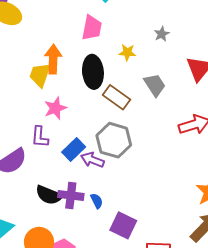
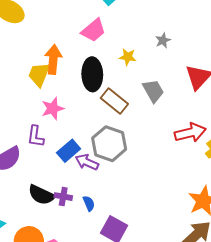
pink trapezoid: (92, 28) -> (93, 30), turned 36
purple cross: (71, 195) -> (63, 197), size x0.7

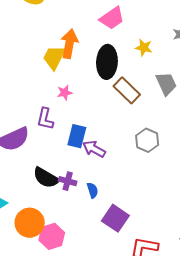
pink star: (53, 109) -> (65, 93), size x0.7
gray hexagon: (109, 144) -> (147, 140), moved, size x0.7
blue rectangle: (69, 151) -> (77, 136), turned -40

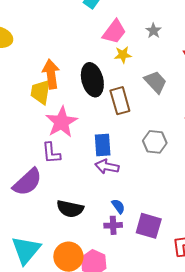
pink trapezoid: (112, 18) -> (114, 32), moved
brown rectangle: (127, 90) -> (120, 101), turned 48
pink star: (65, 93) -> (62, 122), size x2.0
blue rectangle: (77, 136) -> (103, 145), moved
purple cross: (68, 181) -> (113, 225), moved

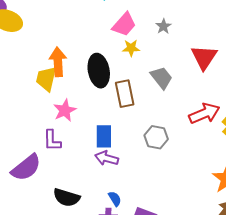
pink star: (62, 122) -> (65, 110), size x0.7

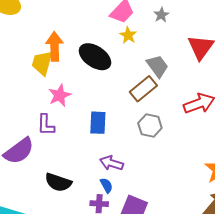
yellow star: (131, 48) -> (128, 35), turned 30
black ellipse: (99, 71) -> (95, 57), turned -48
brown rectangle: (125, 94) -> (143, 89), moved, turned 60
purple arrow: (107, 158) -> (111, 163), moved

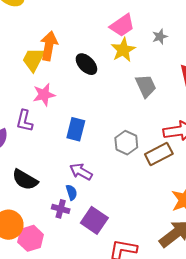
yellow star: (128, 35) -> (123, 50), size x1.4
black ellipse: (95, 57) -> (86, 64), size x0.7
brown rectangle: (143, 89) -> (159, 154), moved

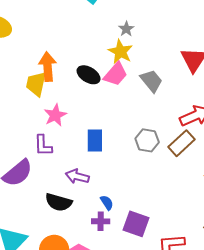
pink trapezoid: (122, 25) -> (116, 74), moved
gray star: (160, 37) -> (126, 29), moved
purple arrow: (81, 172) -> (77, 176), moved

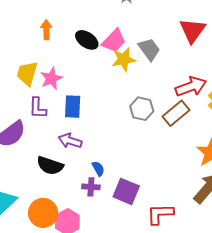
yellow star: (120, 52) -> (124, 59), moved, turned 30
orange arrow: (48, 67) -> (46, 30), size x0.7
yellow trapezoid: (36, 84) -> (27, 73), moved
blue rectangle: (95, 140) -> (73, 107), moved

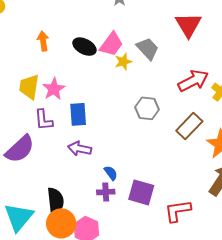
yellow star: (124, 59) -> (123, 62), size x0.7
brown rectangle: (176, 113) -> (189, 126), moved
black semicircle: (50, 166) -> (56, 201), moved, turned -108

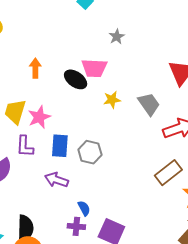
pink trapezoid: (111, 44) -> (94, 68), moved, turned 48
gray trapezoid: (148, 49) -> (149, 104), moved
gray hexagon: (147, 108) -> (90, 152), moved

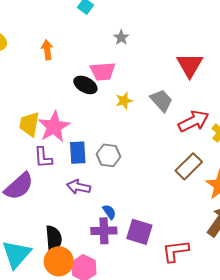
orange arrow: (35, 68) -> (47, 50), moved
pink star: (39, 117) -> (54, 127), size x1.4
purple cross: (76, 226) -> (104, 231), size x1.4

